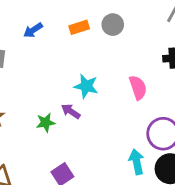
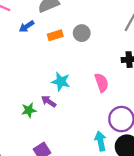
blue arrow: (33, 30) -> (27, 26), moved

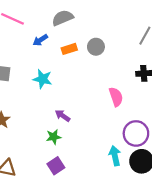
cyan star: (61, 82) -> (43, 79), moved
green star: (29, 110) -> (54, 137), moved

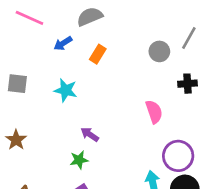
gray circle: (96, 47) -> (159, 51), moved
orange rectangle: (69, 49) -> (98, 54), turned -40

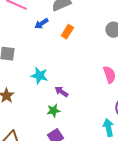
cyan star: (66, 90) -> (39, 76), moved

